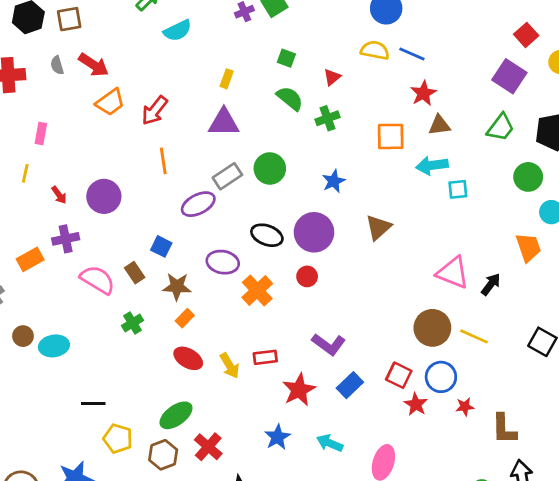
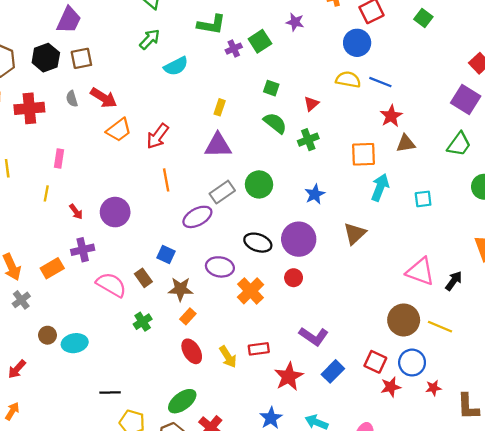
cyan arrow: (432, 165) -> (380, 187), moved, turned 120
red ellipse: (188, 358) -> (192, 351), turned 30
red star: (416, 404) -> (391, 387), turned 30

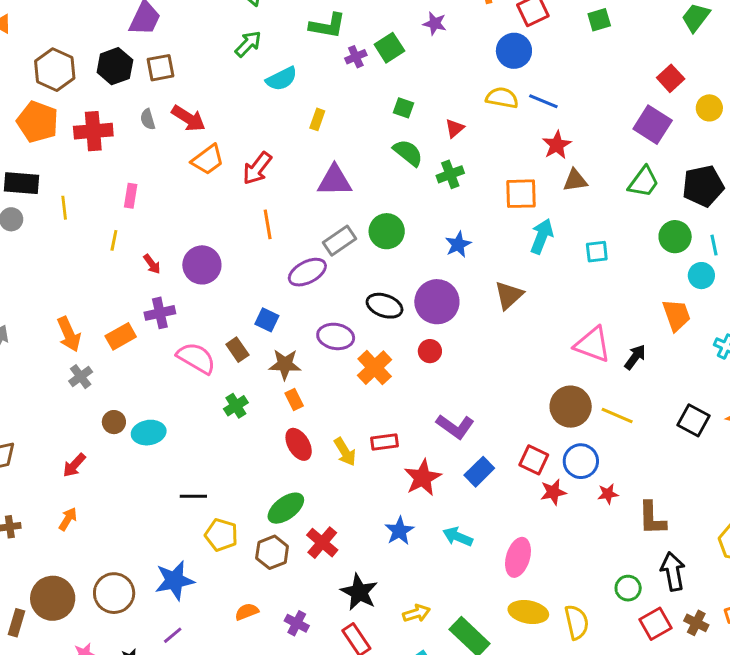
green square: (423, 18) -> (599, 20), turned 36
yellow rectangle: (220, 107) -> (317, 119), moved
orange rectangle: (188, 316) -> (294, 400), turned -70

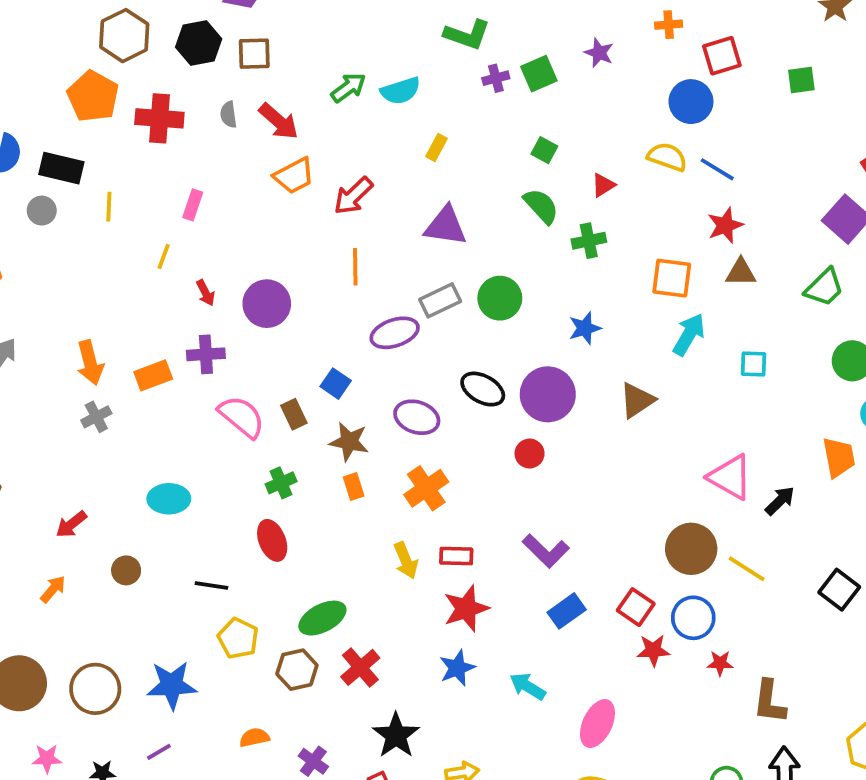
green arrow: (248, 44) -> (348, 88), moved
orange cross: (375, 368) -> (426, 488), moved
brown circle: (114, 422) -> (126, 570), moved
red ellipse: (299, 444) -> (272, 540), moved
red star: (423, 478) -> (466, 609), moved

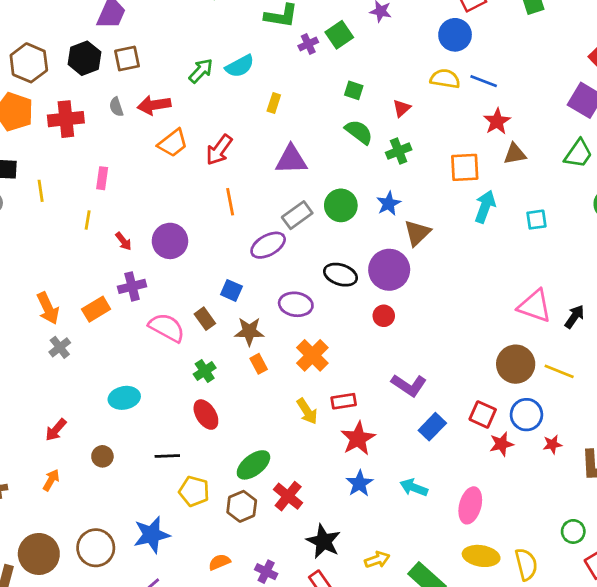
red arrow: (279, 121) -> (154, 105), turned 140
blue star: (585, 328) -> (389, 203), moved
brown triangle: (637, 400) -> (417, 233), moved

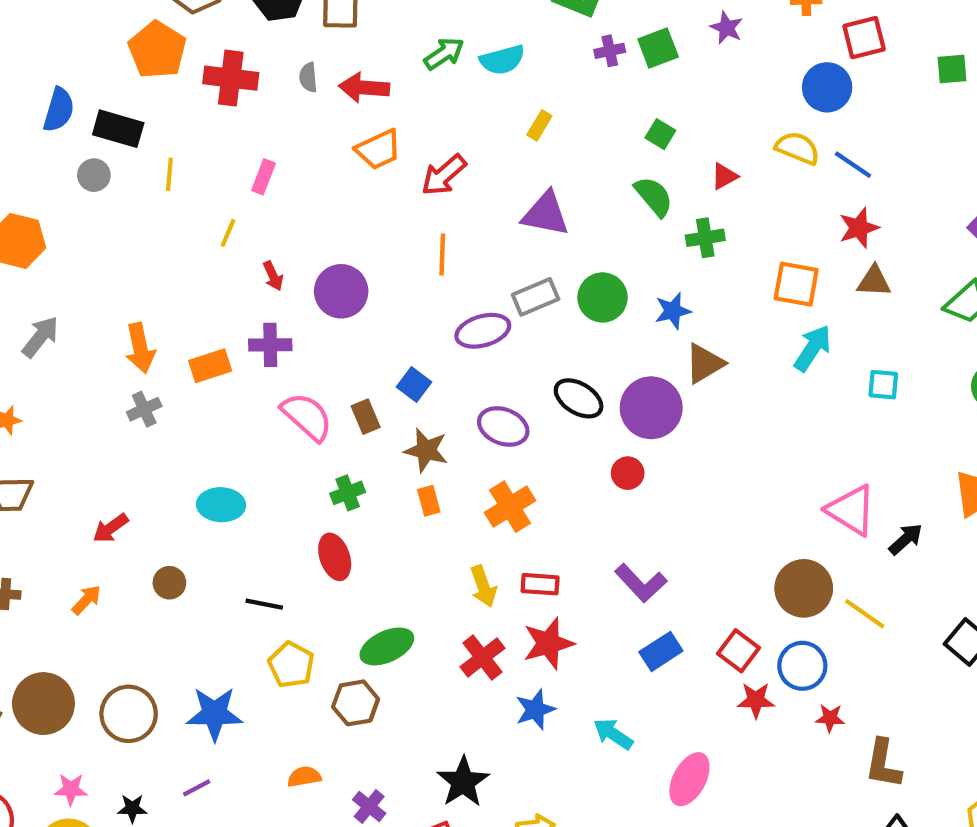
red cross: (288, 496) -> (482, 658), moved

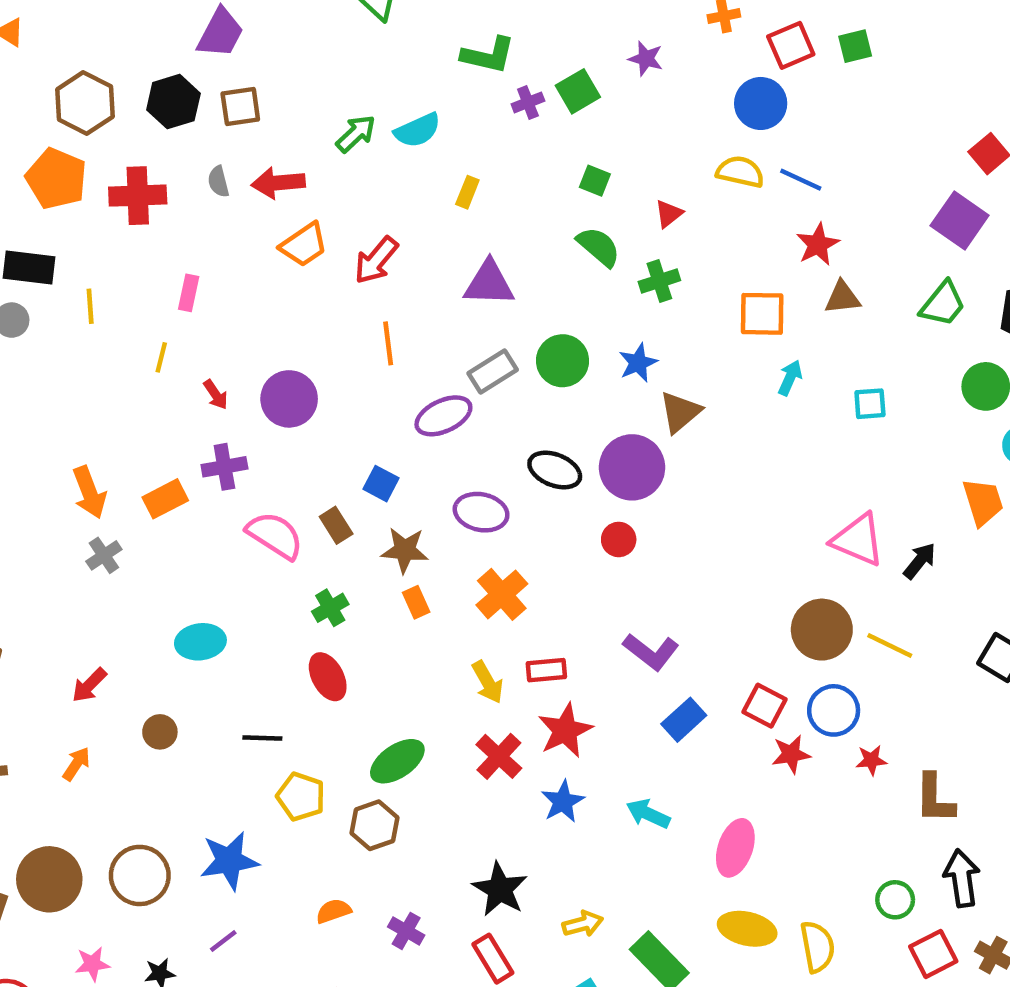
green square: (952, 69) -> (855, 46), moved
cyan arrow: (813, 348) -> (790, 378), size x0.7

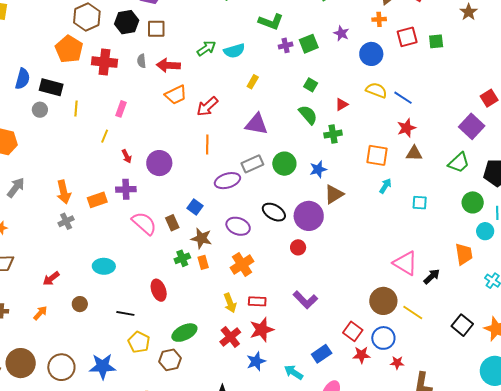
blue circle: (761, 103) -> (371, 54), moved
green cross: (330, 608) -> (182, 258), moved
blue rectangle: (684, 720) -> (322, 354), moved

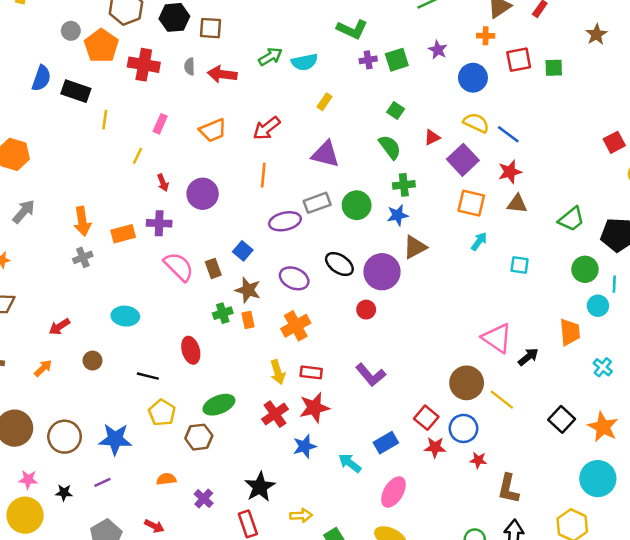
orange trapezoid: (176, 95) -> (213, 130), moved
gray circle: (40, 110) -> (71, 31), moved
purple square: (472, 126) -> (463, 160), moved
green cross: (333, 134) -> (404, 185), moved

